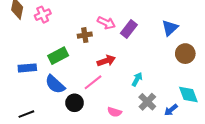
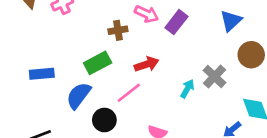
green rectangle: (58, 56) -> (98, 63), moved
blue semicircle: (55, 84) -> (79, 96), turned 85
gray cross: (147, 102) -> (214, 76), moved

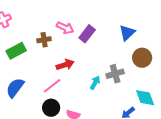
green rectangle: (98, 63) -> (16, 51), moved
gray cross: (214, 76) -> (115, 74), turned 30
black circle: (104, 120) -> (51, 108), moved

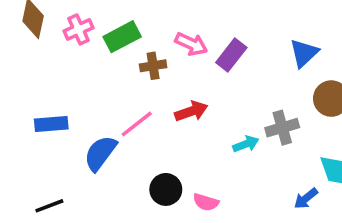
green rectangle: (16, 51) -> (122, 37), moved
cyan arrow: (95, 83) -> (246, 144), turned 40
pink line: (52, 86) -> (137, 124), moved

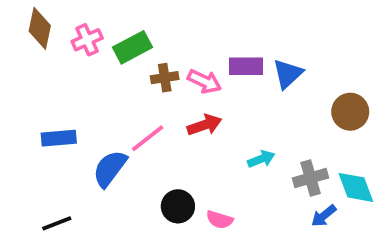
pink arrow: (191, 44) -> (204, 81), moved
blue triangle: (304, 53) -> (288, 74), moved
purple rectangle: (231, 55) -> (246, 66), turned 52
gray cross: (282, 128) -> (310, 178), moved

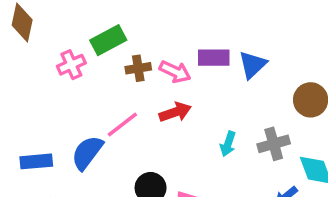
pink cross: (87, 40) -> (71, 65), moved
blue rectangle: (59, 138) -> (36, 161), moved
cyan arrow: (261, 159) -> (228, 144), turned 130
gray cross: (310, 178) -> (274, 144), moved

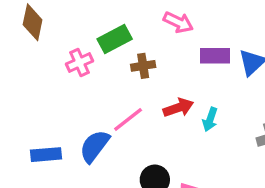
pink arrow: (175, 72) -> (178, 22), moved
cyan arrow: (228, 144) -> (210, 119), moved

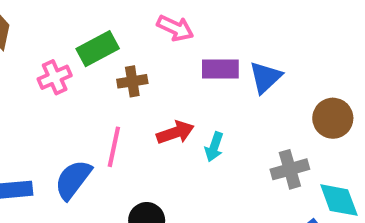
pink line: (128, 119) -> (114, 147), turned -40

